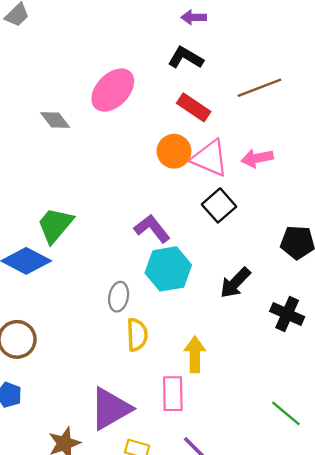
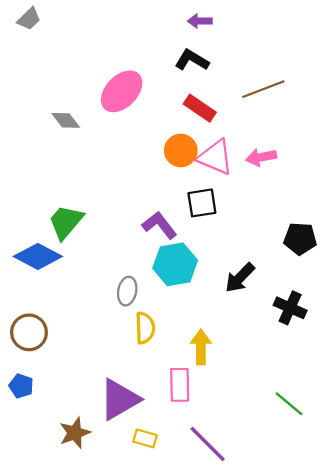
black square: (219, 205) -> (202, 203), moved, turned 32

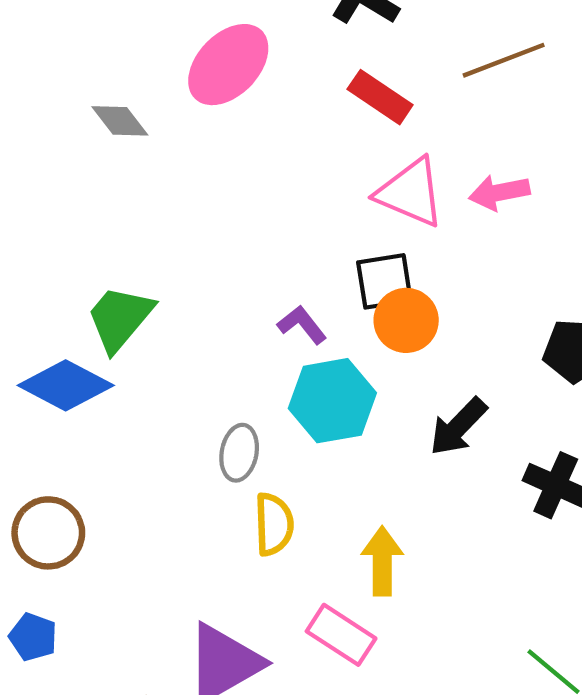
orange circle: (181, 150) -> (406, 320), moved
purple L-shape: (160, 225) -> (302, 325), size x0.7
pink rectangle: (180, 385) -> (341, 635), turned -56

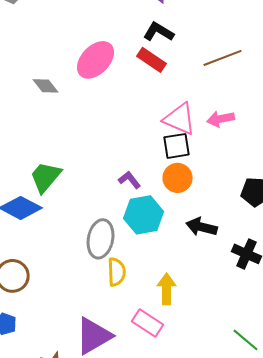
red rectangle: (380, 97) -> (152, 60), moved
black square: (384, 281) -> (177, 146), moved
black arrow: (458, 427) -> (202, 227), turned 60
gray ellipse: (239, 453) -> (101, 239), size x1.5

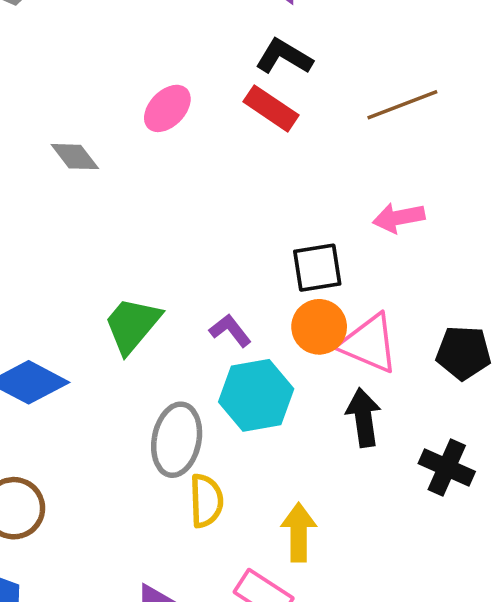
pink ellipse: (96, 60) -> (167, 108), size x0.7
pink triangle: (180, 119) -> (369, 343), moved
green trapezoid: (46, 177) -> (132, 325), moved
black arrow: (202, 227) -> (364, 417), turned 68

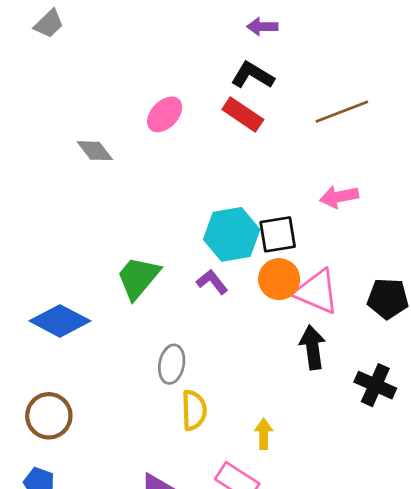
cyan hexagon: (256, 395) -> (232, 234), moved
gray ellipse: (177, 440) -> (172, 364), size x0.7
yellow arrow: (299, 532) -> (264, 434), size x0.7

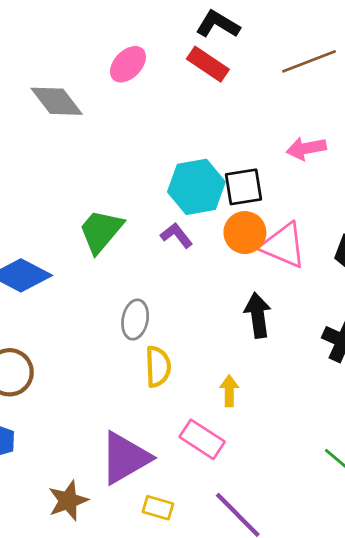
gray diamond: (95, 151) -> (57, 101), size x1.4
black arrow: (313, 347) -> (258, 315), moved

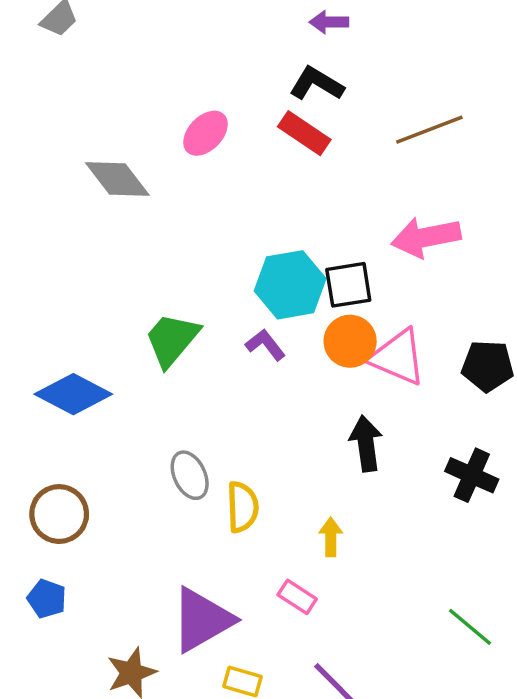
pink arrow: (306, 148) -> (426, 237), size x1.4
gray ellipse: (135, 320) -> (190, 475), moved, turned -36
pink rectangle: (202, 439) -> (297, 597), size x0.7

